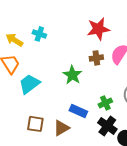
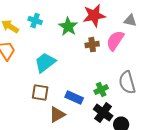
green star: (72, 75) -> (68, 27), moved
cyan trapezoid: (29, 84) -> (45, 63), moved
brown square: (35, 124) -> (40, 93), moved

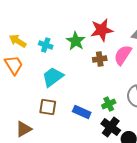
cyan cross: (35, 21) -> (46, 45), moved
brown triangle: (57, 115) -> (24, 129), moved

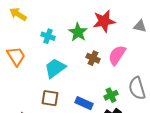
yellow arrow: (18, 41) -> (18, 14), moved
pink semicircle: (123, 55) -> (117, 55), moved
brown cross: (100, 59) -> (93, 58), moved, turned 32

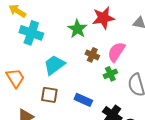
cyan cross: (48, 36) -> (31, 33), moved, size x1.6
orange trapezoid: (16, 56) -> (15, 78), moved
green cross: (111, 95) -> (110, 74), moved

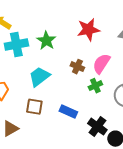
green star: (77, 29) -> (46, 41), moved
cyan cross: (31, 33) -> (16, 45), turned -30

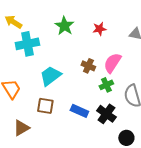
red star: (88, 30) -> (99, 29), size x0.6
green star: (46, 41) -> (64, 26), moved
black cross: (97, 127) -> (106, 114), moved

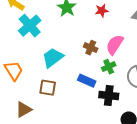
cyan cross: (27, 44) -> (30, 26), turned -30
blue rectangle: (79, 111) -> (87, 81), moved
black cross: (106, 114) -> (109, 96), turned -30

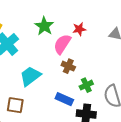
pink semicircle: (115, 45) -> (62, 44), moved
brown square: (48, 88) -> (15, 105), moved

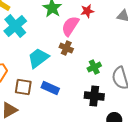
brown cross: (68, 66) -> (66, 48), moved
blue rectangle: (64, 99) -> (50, 88), moved

